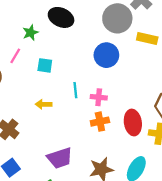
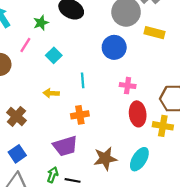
cyan square: (45, 65) -> (54, 55), turned 35
pink cross: (99, 97) -> (128, 86), moved
orange cross: (100, 122) -> (80, 115), moved

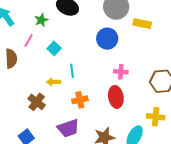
cyan line: (83, 80) -> (72, 71), moved
red ellipse: (138, 114) -> (116, 97), moved
brown cross: (16, 116) -> (37, 102), moved
yellow cross: (163, 126) -> (156, 117), moved

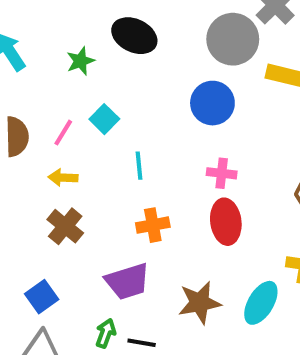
pink line: (28, 40) -> (63, 133), moved
pink cross: (121, 72) -> (222, 173), moved
yellow arrow: (54, 82) -> (63, 178), moved

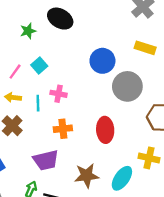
gray circle: (233, 39) -> (127, 86), moved
cyan line: (139, 166) -> (38, 103), moved
pink cross: (222, 173) -> (59, 94), moved

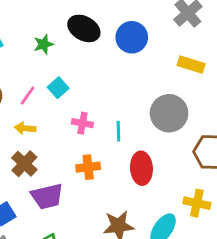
blue circle: (102, 61) -> (132, 37), moved
cyan line: (38, 103) -> (118, 131), moved
purple trapezoid: (46, 160) -> (47, 196), moved

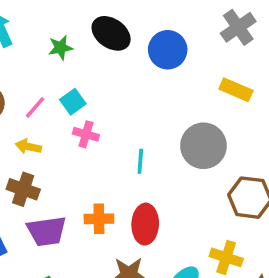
pink cross: (82, 123) -> (86, 134), moved
brown cross: (24, 164) -> (23, 189), turned -30
orange cross: (88, 167) -> (99, 219), moved
red ellipse: (141, 168) -> (145, 224), moved

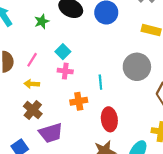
cyan square: (73, 102) -> (63, 52), moved
brown cross: (23, 189) -> (33, 110), turned 30
orange cross: (99, 219) -> (79, 101), moved

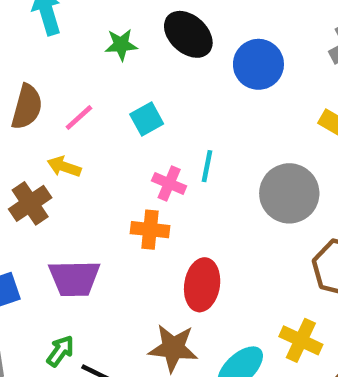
pink cross: (65, 71) -> (169, 183), moved
cyan line: (100, 82) -> (207, 166), moved
brown cross: (33, 110) -> (30, 203), moved

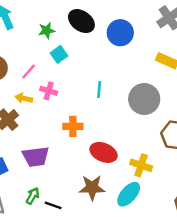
cyan square: (147, 119) -> (59, 54), moved
pink cross: (169, 183) -> (49, 91), moved
red ellipse: (202, 285) -> (104, 152), turned -70
yellow cross: (301, 340) -> (141, 165), moved

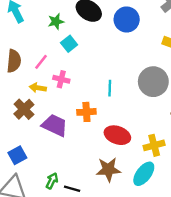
cyan line: (99, 90) -> (110, 88), moved
purple trapezoid: (36, 157) -> (55, 125), moved, turned -144
yellow cross: (141, 165) -> (154, 145), turned -30

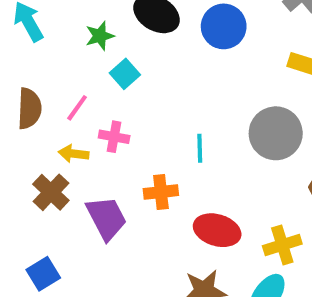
purple trapezoid: (55, 125) -> (106, 218), turned 40

